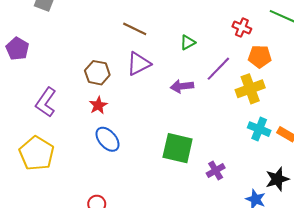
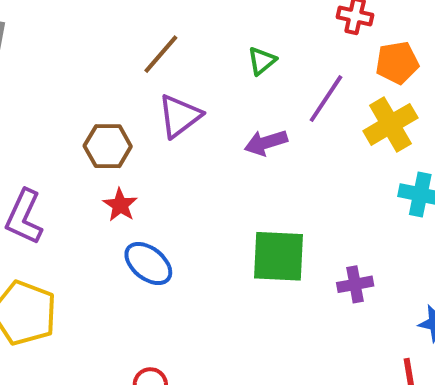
brown line: (135, 29) -> (161, 54), turned -65
purple cross: (216, 171) -> (355, 284), turned 30

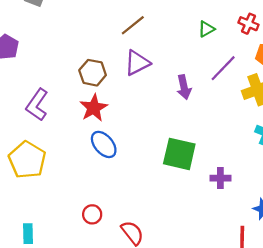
green triangle: (262, 61) -> (206, 29), moved
purple arrow: (266, 143) -> (184, 87), turned -95
red star: (120, 205) -> (94, 108), size x1.4

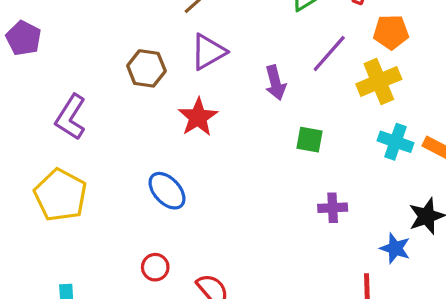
red star: (94, 108) -> (198, 117), moved
blue ellipse: (104, 144) -> (167, 191), moved
green square: (179, 154) -> (310, 140), moved, size x0.6

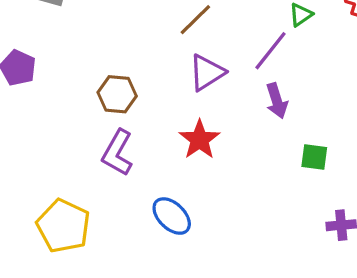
purple line: (329, 53) -> (270, 51), moved
brown hexagon: (146, 68) -> (117, 94), moved
purple L-shape: (71, 117) -> (117, 153), moved

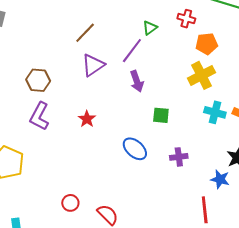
red star: (200, 140) -> (87, 119), moved, size x0.7
blue ellipse: (172, 216) -> (135, 149), moved

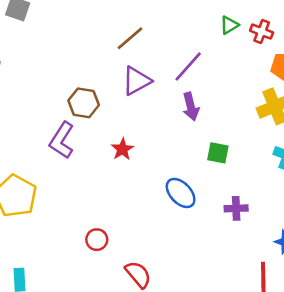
green triangle: (150, 28) -> (229, 25), moved
brown hexagon: (38, 80) -> (84, 103), moved
red circle: (70, 203) -> (97, 240), moved

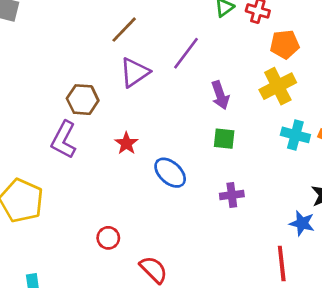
purple arrow: (191, 107) -> (220, 95), moved
blue ellipse: (181, 193) -> (170, 173), moved
purple cross: (236, 208) -> (232, 195), moved

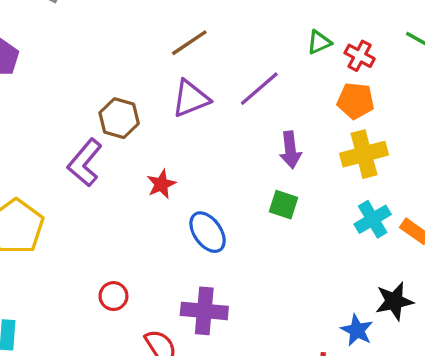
orange pentagon: (285, 44) -> (356, 101), moved
cyan cross: (295, 135) -> (373, 219), turned 32
purple cross: (232, 195) -> (204, 311), moved, size x1.5

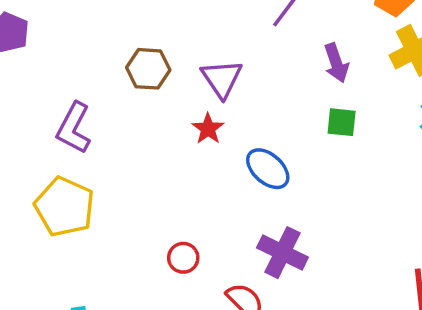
purple triangle: (191, 99) -> (222, 79), moved, turned -30
purple L-shape: (85, 163) -> (74, 128), moved
purple cross: (204, 311) -> (282, 253), turned 33

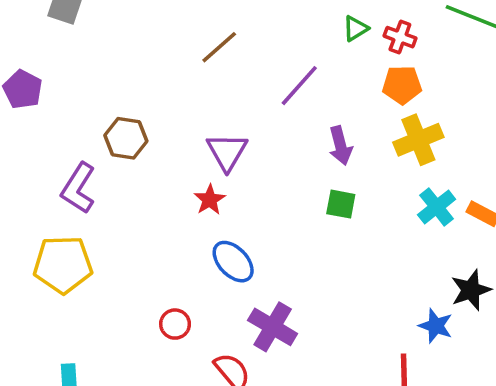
brown hexagon: (148, 69) -> (126, 138), moved
blue ellipse: (268, 169) -> (233, 262), moved
yellow pentagon: (65, 207) -> (63, 265), turned -30

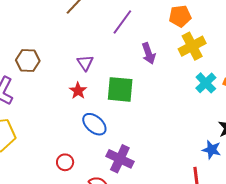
purple triangle: (227, 152) -> (85, 63), size x0.7
green square: (341, 204) -> (120, 89), moved, size x1.6

